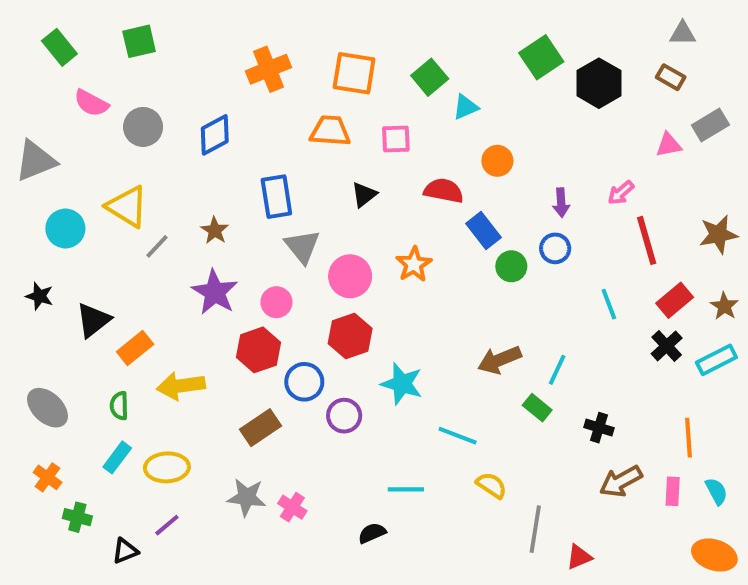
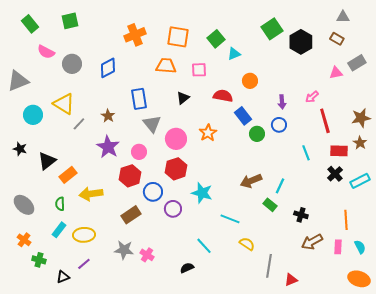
red rectangle: (675, 300) -> (339, 151), turned 42
brown star: (724, 306) -> (360, 143), moved
cyan line: (406, 489) -> (204, 246), turned 48

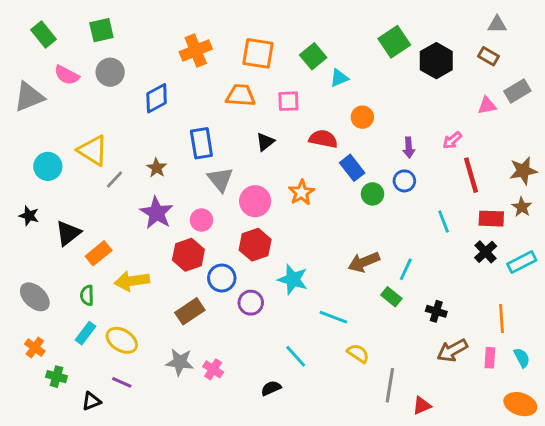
gray circle: (72, 64) -> (110, 72), moved
gray triangle: (18, 81) -> (29, 97), moved
yellow ellipse: (84, 235) -> (122, 340), turned 35
purple line: (84, 264) -> (122, 382), turned 64

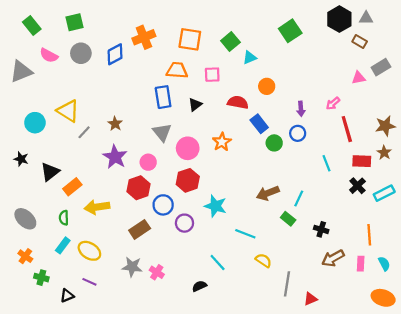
black hexagon: (436, 61) -> (339, 19), moved
blue diamond: (157, 98) -> (115, 54), moved
blue rectangle: (201, 143) -> (163, 97), moved

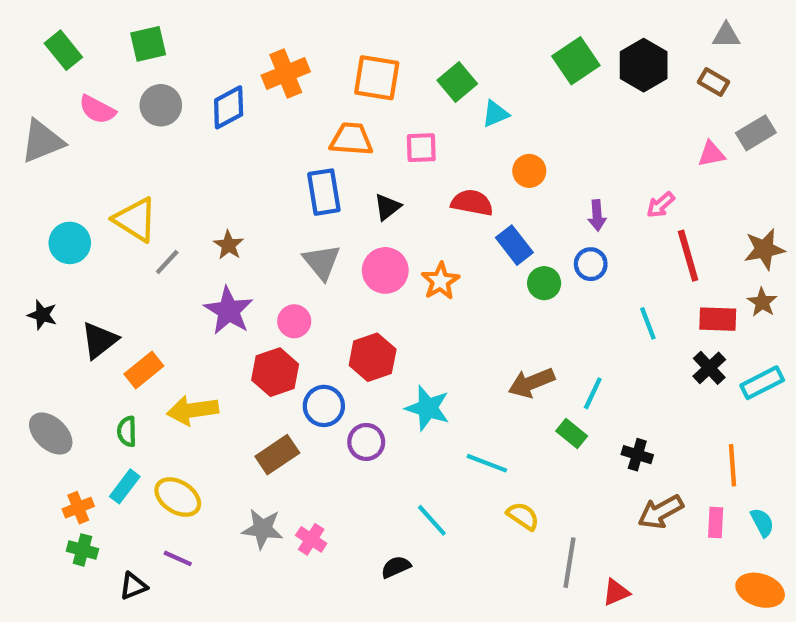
black hexagon: (339, 19) -> (644, 65), moved
pink circle: (188, 148) -> (385, 270), moved
orange cross: (25, 256) -> (78, 508), moved, turned 32

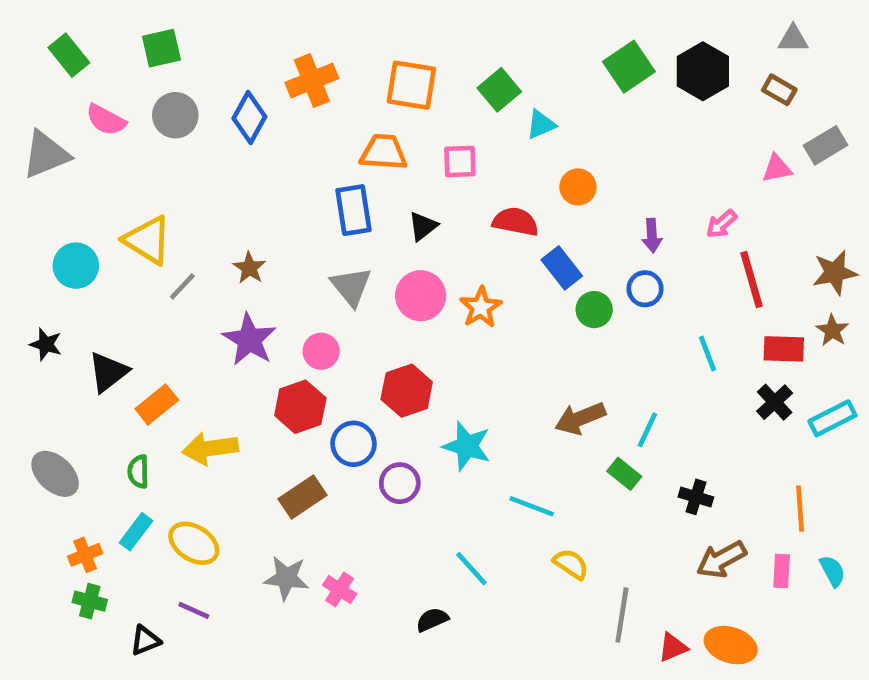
blue diamond: (229, 107) -> (249, 118), turned -33
orange ellipse: (760, 590) -> (731, 645), moved

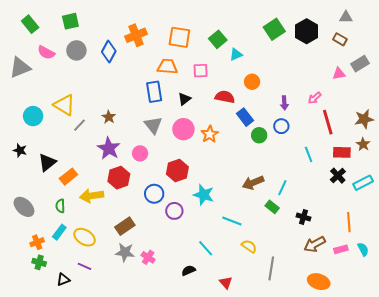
red hexagon: (300, 407) -> (119, 178), moved
brown rectangle: (303, 497) -> (125, 226), moved
pink rectangle: (782, 571) -> (341, 249), turned 72
red triangle: (673, 647) -> (226, 283), moved, turned -48

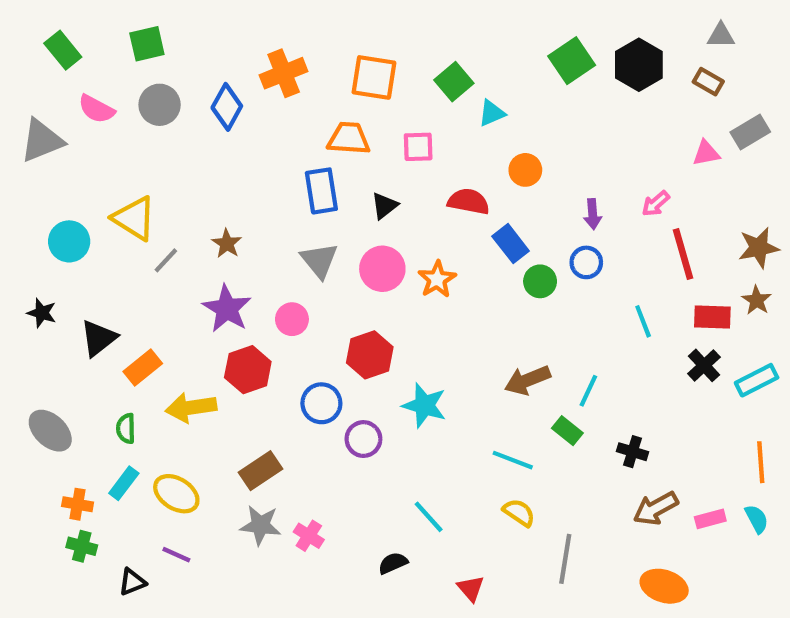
cyan line: (232, 221) -> (513, 460), moved
orange line: (349, 222) -> (761, 462), moved
orange cross: (37, 242) -> (78, 504), turned 32

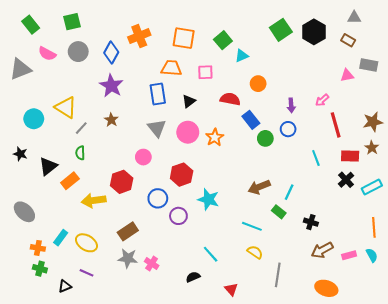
gray rectangle: (750, 132) -> (369, 65), turned 42
purple star: (227, 309) -> (111, 86), moved
green semicircle: (126, 429) -> (80, 153), moved

